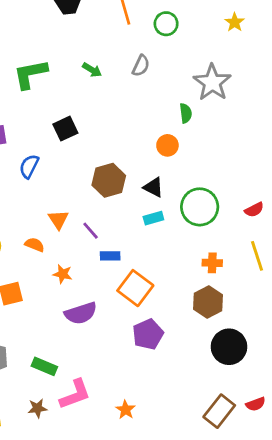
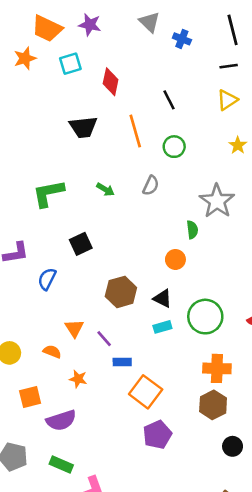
orange cross: (212, 263) -> (217, 368), size x1.5
purple semicircle: (81, 313) -> (61, 420), moved
black circle: (229, 347) -> (233, 446), size x0.6

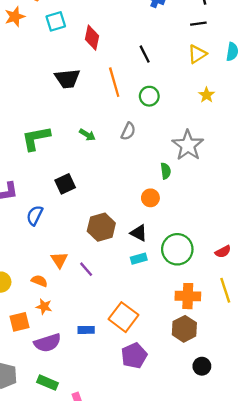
blue rectangle: (122, 362) -> (86, 330), moved
orange star: (78, 379) -> (44, 307), moved

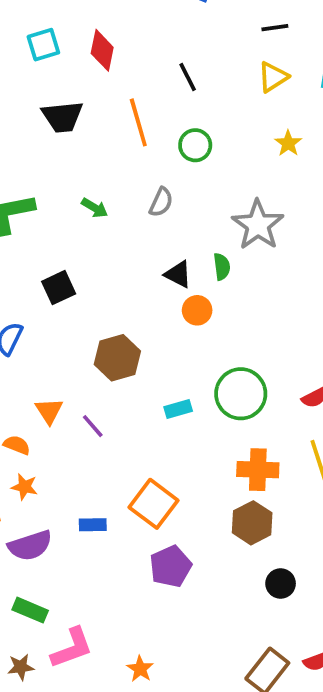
cyan square: (56, 21) -> (43, 45), moved
black triangle: (139, 233) -> (178, 274), moved

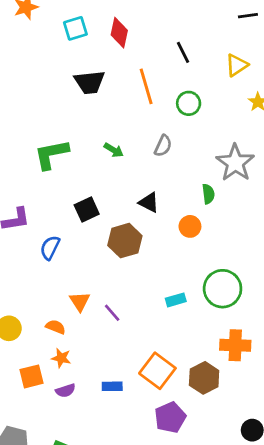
yellow triangle: (273, 77) -> (237, 65), moved
black triangle: (178, 274) -> (149, 202), moved
brown hexagon: (117, 358) -> (125, 241), moved
brown hexagon: (252, 523) -> (204, 378), moved
purple semicircle: (30, 546) -> (65, 391), moved, size x0.6

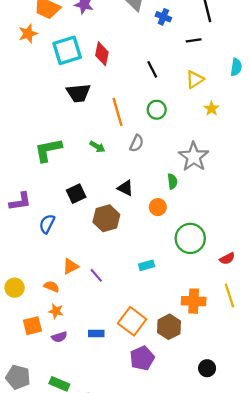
black line: (248, 16) -> (194, 40), moved
cyan square: (75, 28) -> (67, 50), size x1.5
orange line: (146, 86) -> (118, 112), moved
green circle: (223, 289) -> (190, 238), moved
orange triangle: (80, 301) -> (71, 266), turned 36

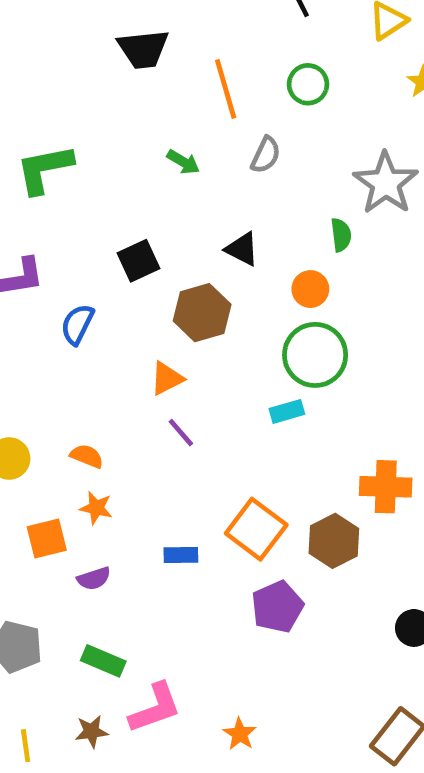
green L-shape: (48, 150) -> (44, 169), moved
green circle: (190, 238) -> (315, 355), moved
orange triangle: (71, 266) -> (167, 378), moved
purple semicircle: (59, 337) -> (94, 579), moved

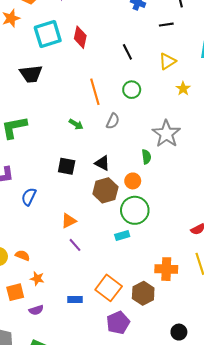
black trapezoid: (143, 49) -> (31, 74), moved
black square: (139, 261) -> (67, 166), moved, turned 36
brown hexagon: (202, 313) -> (105, 190), moved
orange semicircle: (87, 456) -> (23, 255), moved

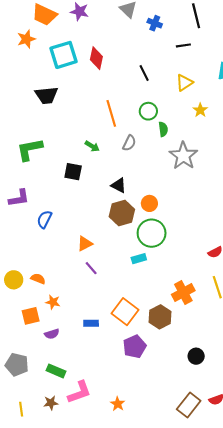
green semicircle: (146, 157) -> (163, 129), moved
black square: (67, 166) -> (73, 172), moved
orange cross: (166, 269) -> (183, 293), turned -30

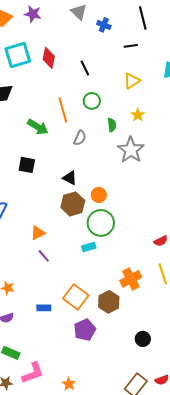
black line: (144, 73) -> (85, 68), moved
yellow star: (200, 110) -> (138, 115), moved
green circle: (148, 111) -> (92, 101), moved
green arrow: (92, 146) -> (38, 127), moved, size x1.5

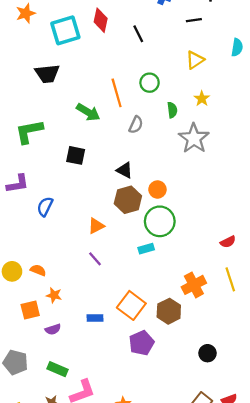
red diamond: (49, 58) -> (101, 20), moved
black line: (85, 68) -> (138, 34), moved
orange triangle: (38, 233) -> (96, 226), moved

